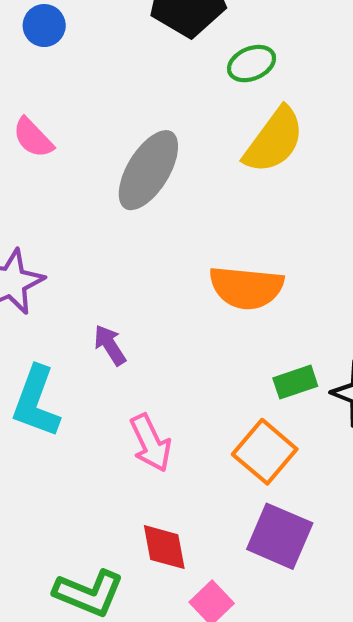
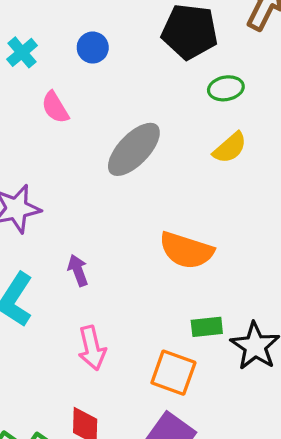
blue circle: (44, 26) -> (93, 48), moved
yellow semicircle: (274, 140) -> (230, 148), size x0.7
orange square: (265, 452) -> (173, 373), turned -33

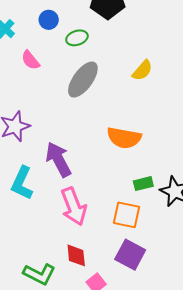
green ellipse: (226, 88) -> (77, 38), moved
purple arrow: (78, 270) -> (58, 159), size x1.8
pink arrow: (92, 348) -> (74, 206), size x1.4

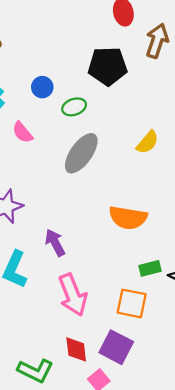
purple arrow: (58, 159) -> (55, 243), size x0.7
purple square: (130, 255) -> (116, 347), moved

